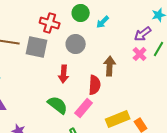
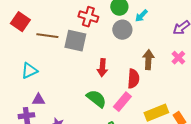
gray circle: (76, 44) -> (122, 30), moved
pink cross: (140, 54) -> (178, 58), moved

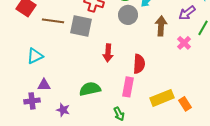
brown arrow: (148, 60) -> (161, 26), moved
green semicircle: (96, 99) -> (90, 89), moved, turned -50
pink rectangle: (122, 102) -> (128, 87), turned -30

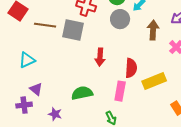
purple triangle: (44, 85) -> (36, 89), turned 40
yellow rectangle: (162, 98) -> (154, 81), moved

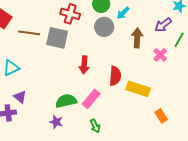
yellow rectangle: (154, 81) -> (138, 89), turned 40
pink rectangle: (120, 91) -> (91, 99), moved, turned 30
purple star: (55, 114) -> (56, 122), moved

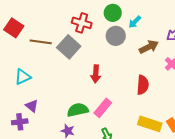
gray square: (57, 38) -> (69, 47), turned 30
brown arrow: (137, 38) -> (149, 47), turned 60
red semicircle: (115, 76) -> (143, 85), moved
yellow rectangle: (138, 89) -> (150, 124), moved

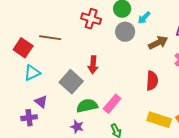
red square: (14, 28) -> (23, 48), moved
gray square: (69, 47) -> (71, 82), moved
red arrow: (96, 74) -> (93, 65), moved

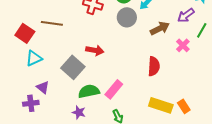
red arrow: (93, 65) -> (95, 50), turned -84

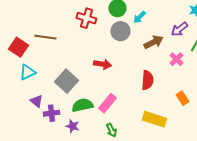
red arrow: (95, 50) -> (102, 64), moved
purple cross: (31, 103) -> (51, 113), moved
orange rectangle: (184, 106) -> (182, 98), moved

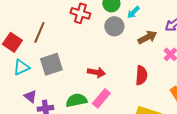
brown line: (45, 37) -> (39, 32), turned -75
red arrow: (102, 64) -> (96, 72), moved
gray square: (66, 81) -> (51, 64), moved, turned 30

